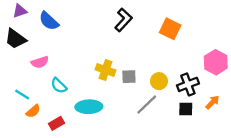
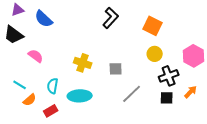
pink semicircle: (40, 62) -> (36, 56), turned -126
yellow cross: (106, 70) -> (83, 63), moved
yellow circle: (159, 81) -> (155, 54), moved
cyan semicircle: (59, 86) -> (53, 86), moved, turned 56

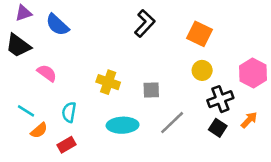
cyan ellipse: (80, 96) -> (123, 125), moved
black square: (167, 98) -> (218, 128), turned 32

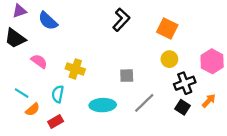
yellow cross: (108, 82) -> (75, 69), moved

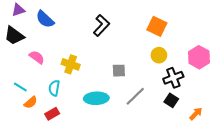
black L-shape: (121, 20) -> (101, 25), moved
orange arrow: (209, 101) -> (196, 114), moved

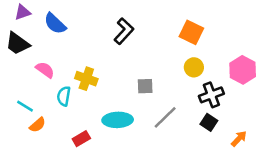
cyan semicircle: (54, 88) -> (64, 96), moved
red rectangle: (52, 114) -> (81, 139), moved

